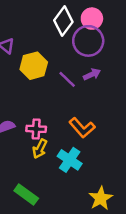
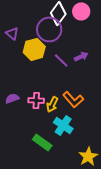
purple circle: (88, 41) -> (49, 29), moved
yellow arrow: (40, 149) -> (52, 104), moved
green rectangle: (26, 195) -> (42, 142), moved

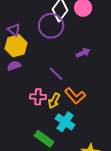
yellow hexagon: (34, 49) -> (16, 46), moved
purple line: (61, 60) -> (56, 74), moved
purple semicircle: (12, 98) -> (14, 66), moved

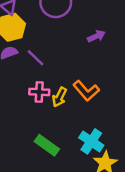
purple line: (56, 74) -> (35, 58), moved
cyan cross: (65, 122) -> (91, 141), moved

